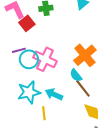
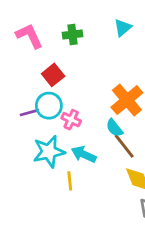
red square: (27, 23) -> (53, 75), moved
purple line: (19, 50) -> (29, 113), moved
pink cross: (45, 59) -> (71, 120), moved, size x0.6

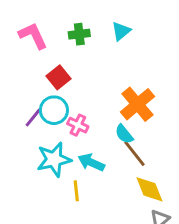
cyan triangle: (123, 28) -> (121, 31), moved
purple line: (29, 113) -> (33, 118), turned -36

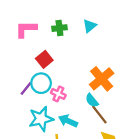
pink L-shape: (33, 36) -> (26, 29), turned -65

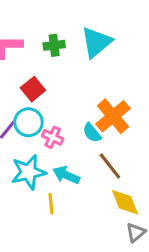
cyan triangle: (90, 26) -> (96, 42), size x1.6
cyan semicircle: (92, 100) -> (92, 133), moved

